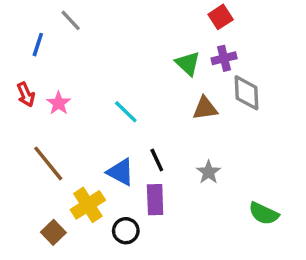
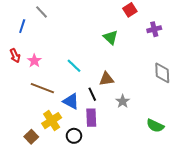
purple cross: (224, 58) -> (154, 29), moved
gray diamond: (246, 93) -> (162, 73), moved
brown triangle: (205, 108) -> (106, 79), moved
brown line: (48, 163) -> (42, 88), moved, turned -30

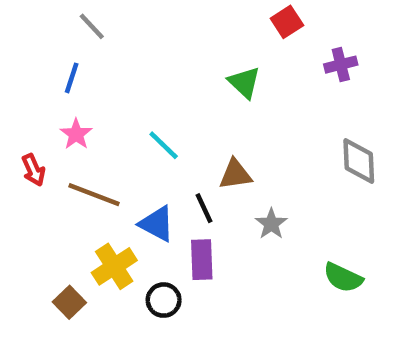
blue line: (22, 26) -> (72, 78), moved
red arrow: (15, 56) -> (33, 170), moved

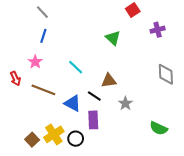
blue line: (72, 78) -> (43, 36), moved
black line: (204, 208) -> (94, 96), turned -32
yellow cross: (114, 266) -> (54, 134), moved

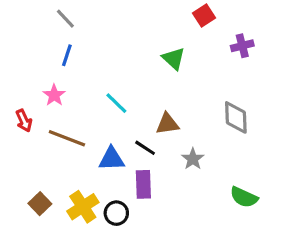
gray diamond: (166, 74) -> (236, 117), moved
blue triangle: (73, 103) -> (112, 159), turned -30
brown square: (32, 140) -> (40, 204), moved

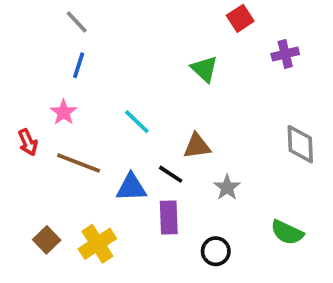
gray diamond: (236, 117) -> (300, 144), moved
black circle: (116, 213) -> (216, 251), moved

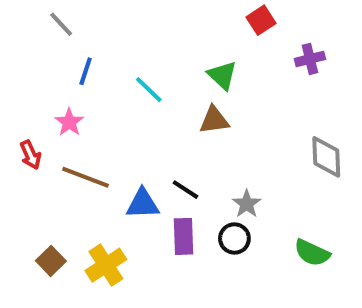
gray line: (77, 22) -> (61, 24), moved
cyan line: (137, 122) -> (149, 90), moved
brown triangle: (197, 146) -> (214, 120), moved
black circle: (216, 251) -> (234, 239), moved

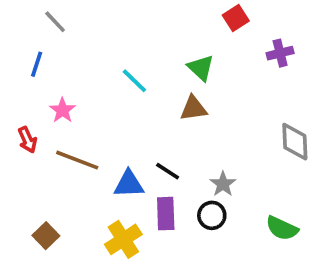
blue line: (86, 71) -> (37, 64), moved
yellow cross: (106, 265) -> (123, 239), moved

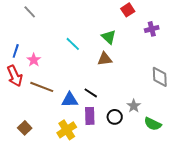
blue line: (37, 64) -> (16, 51), moved
red arrow: (27, 140) -> (15, 76), size x1.5
gray star: (223, 184) -> (134, 106), moved

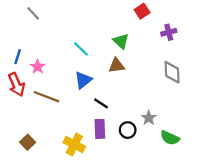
gray diamond: (160, 77) -> (172, 72), moved
blue triangle: (70, 100) -> (83, 80), moved, turned -36
yellow cross: (67, 130) -> (74, 144), turned -30

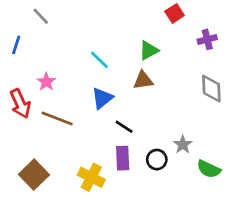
green triangle: (121, 41) -> (149, 50), turned 48
blue line: (18, 57) -> (16, 45), moved
brown square: (28, 142) -> (34, 175), size x1.5

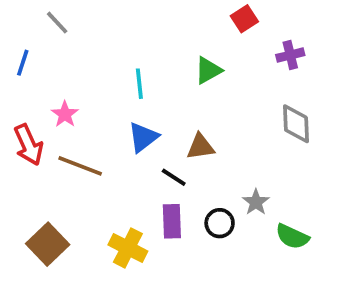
cyan line: (99, 60) -> (139, 84), turned 40
brown triangle: (143, 80) -> (200, 147), moved

